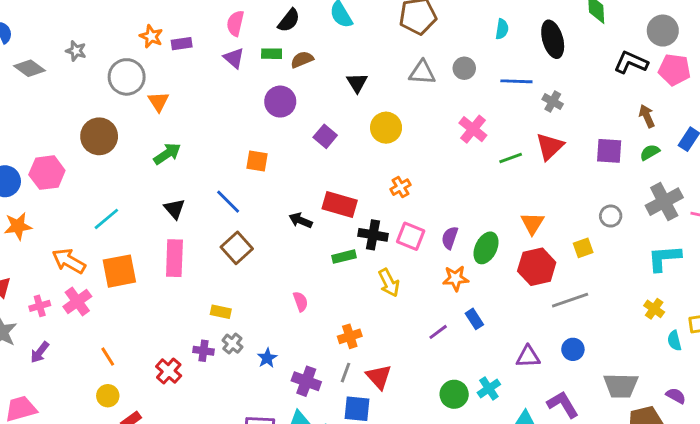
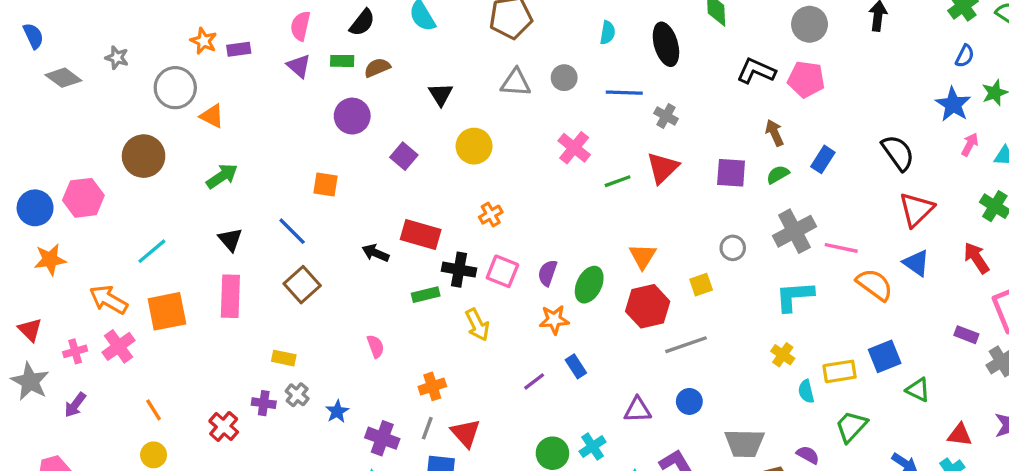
gray circle: (663, 31) -> (810, 24), moved
orange triangle: (159, 102) -> (212, 116), turned -30

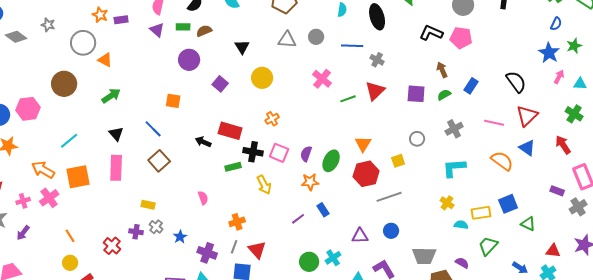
gray cross: (794, 231) -> (454, 129), size x0.7
pink line: (841, 248) -> (494, 123), moved
cyan semicircle: (806, 391) -> (461, 225), turned 112

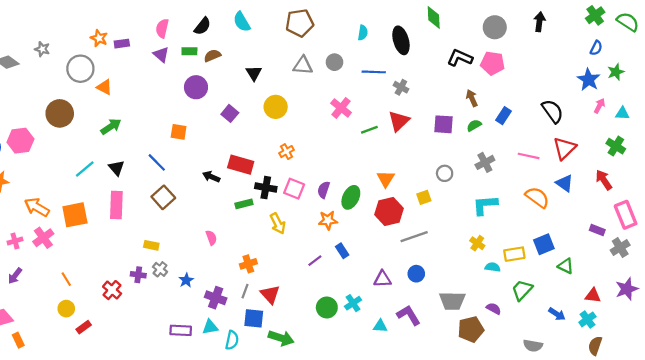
cyan line: (69, 141) -> (85, 169), moved

